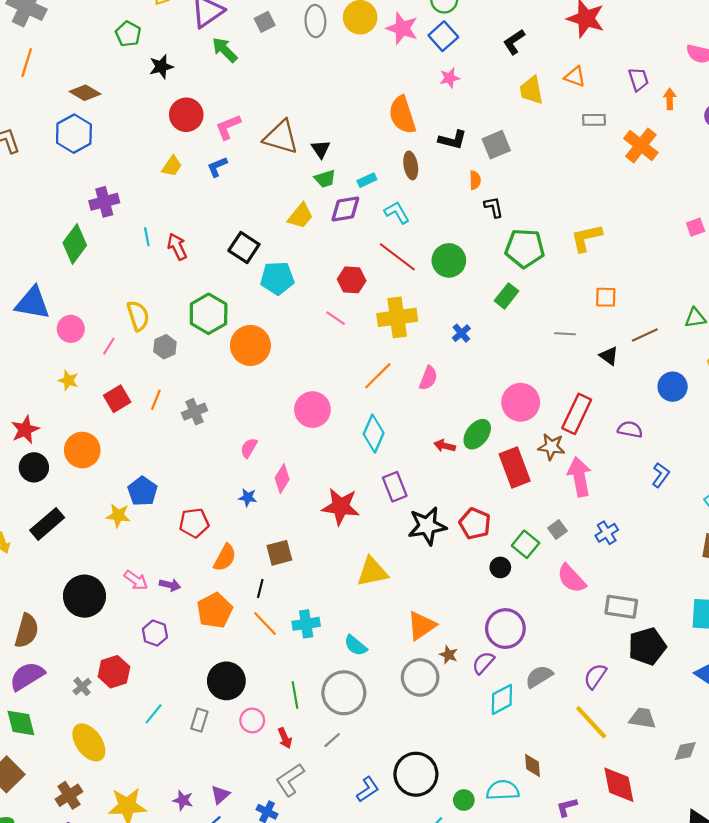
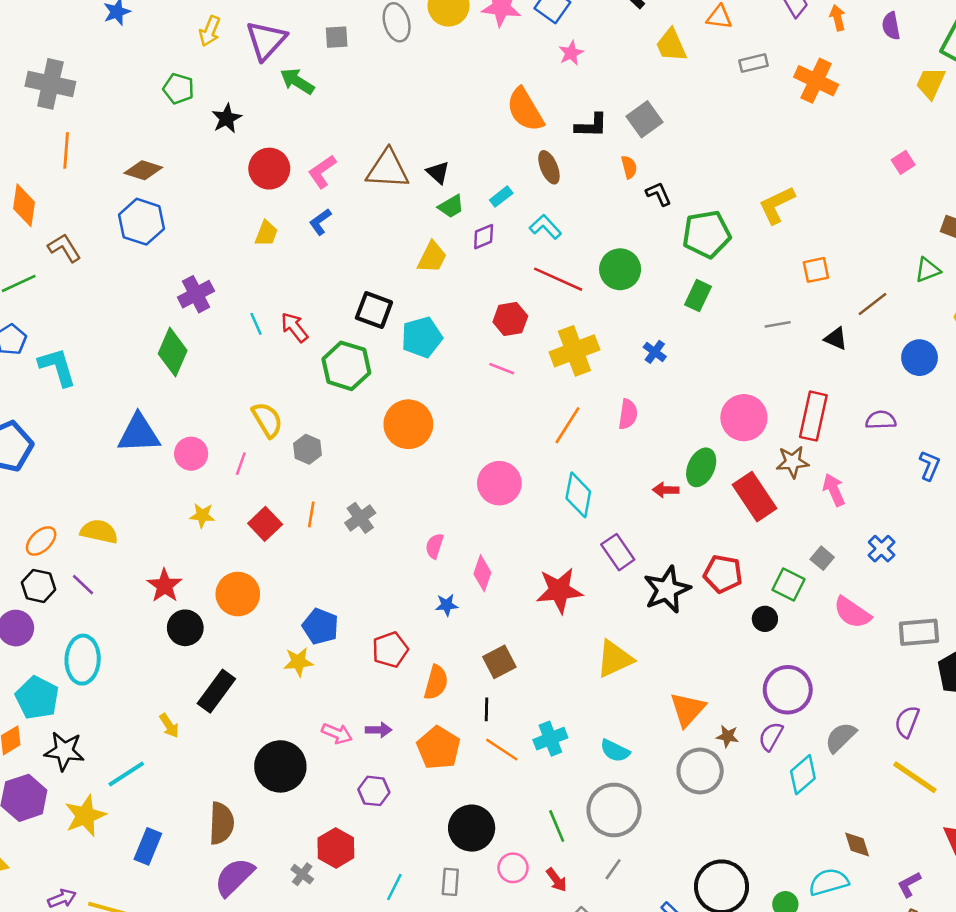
gray square: (265, 22) -> (337, 37), turned 36
purple diamond: (345, 209) -> (484, 237), size x0.7
green hexagon: (209, 314) -> (346, 366), moved
pink arrow: (579, 477) -> (834, 490), size x0.7

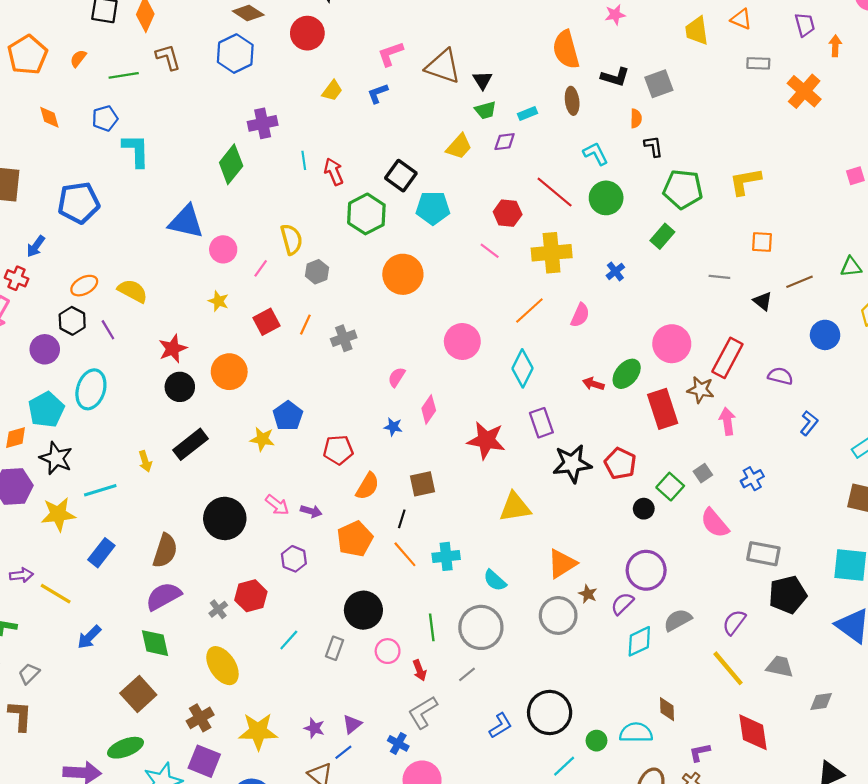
red circle: (269, 169) -> (307, 33), moved
cyan L-shape: (545, 227) -> (596, 154), moved

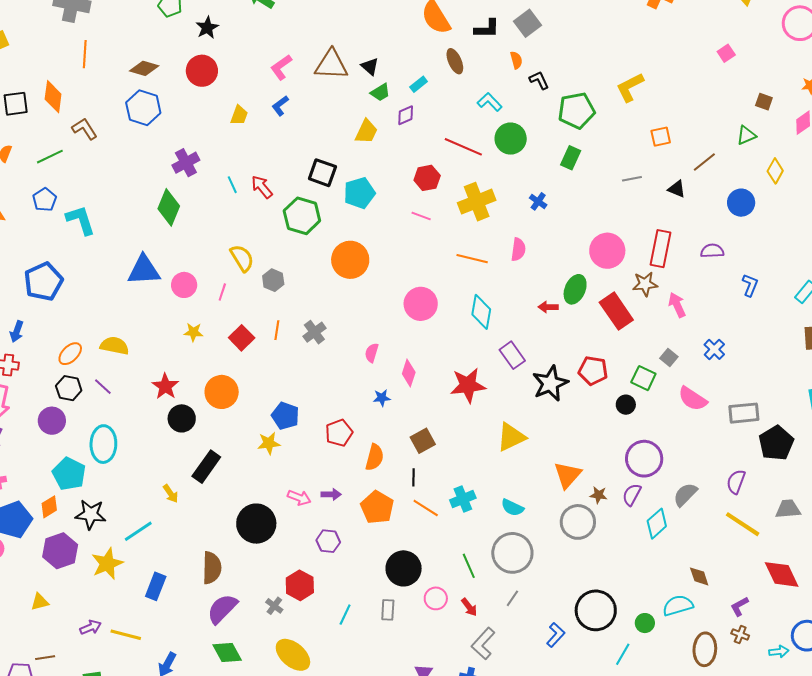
orange line: (529, 310) -> (472, 259), turned 72

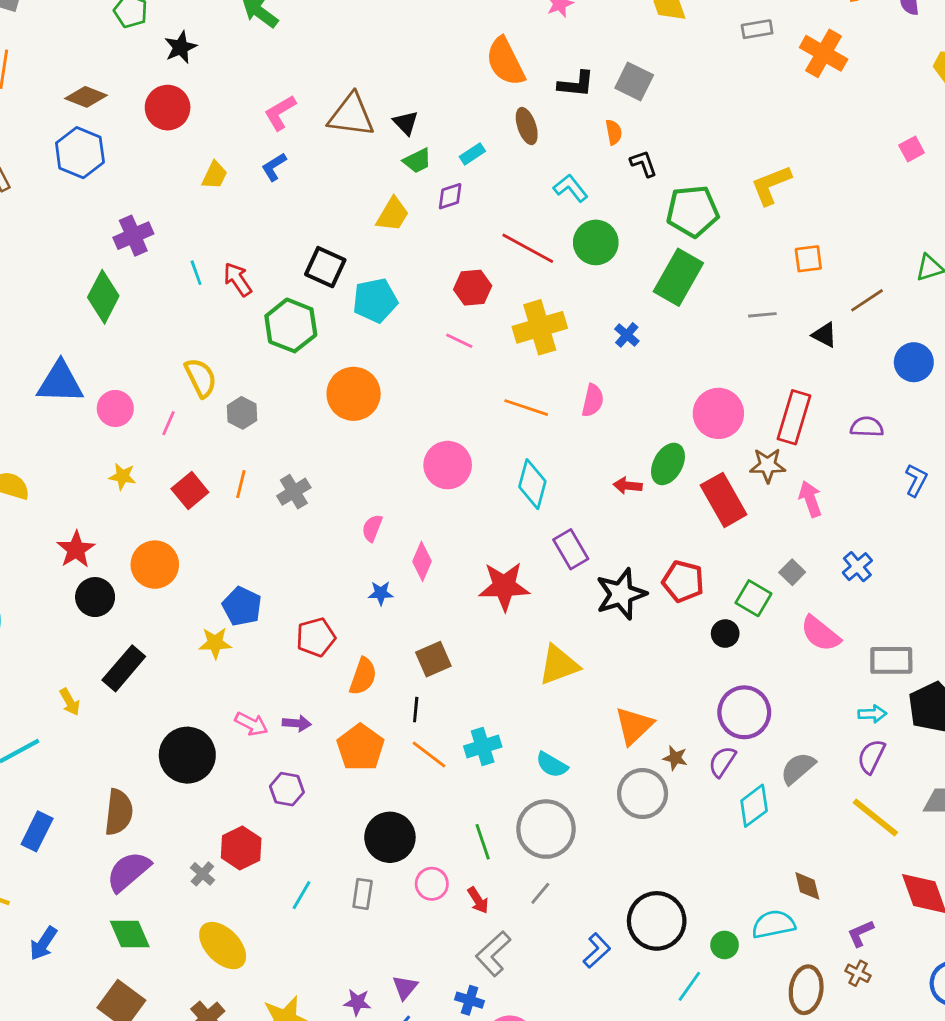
gray square: (527, 23) -> (634, 82), turned -32
green rectangle: (571, 158) -> (678, 277), size x1.6
cyan arrow: (779, 652) -> (872, 714), moved

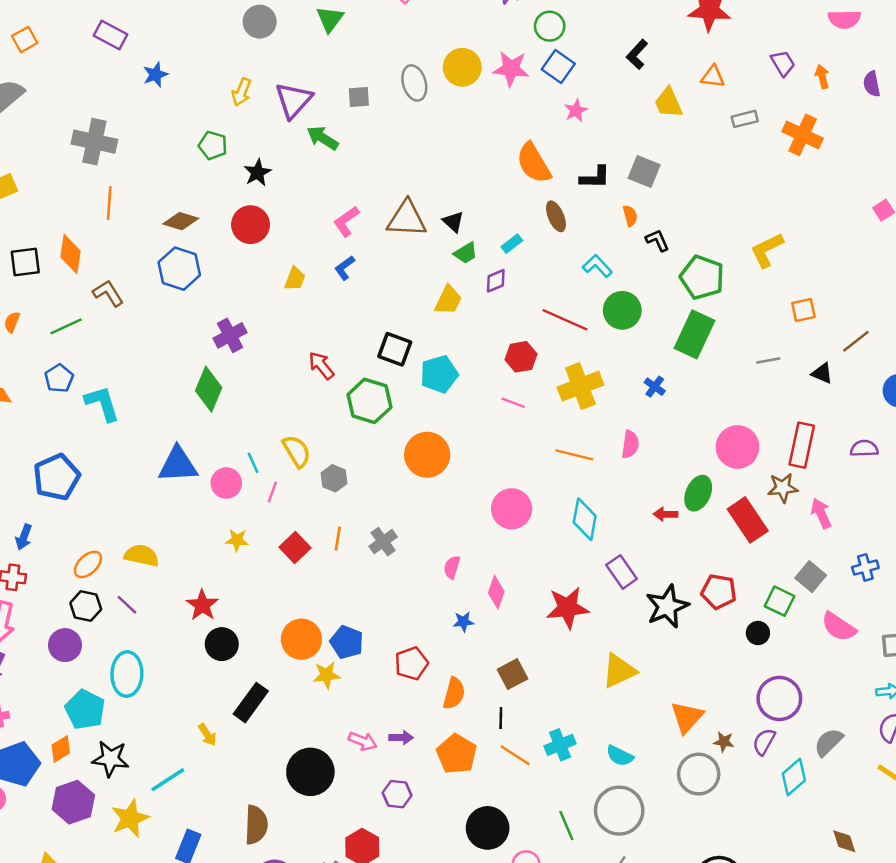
green pentagon: (693, 211) -> (702, 277), turned 30
cyan line: (196, 273) -> (253, 463), moved
orange circle: (155, 565) -> (301, 639), moved
blue cross: (857, 567) -> (865, 567), turned 30
gray square: (792, 572) -> (811, 577), size x1.4

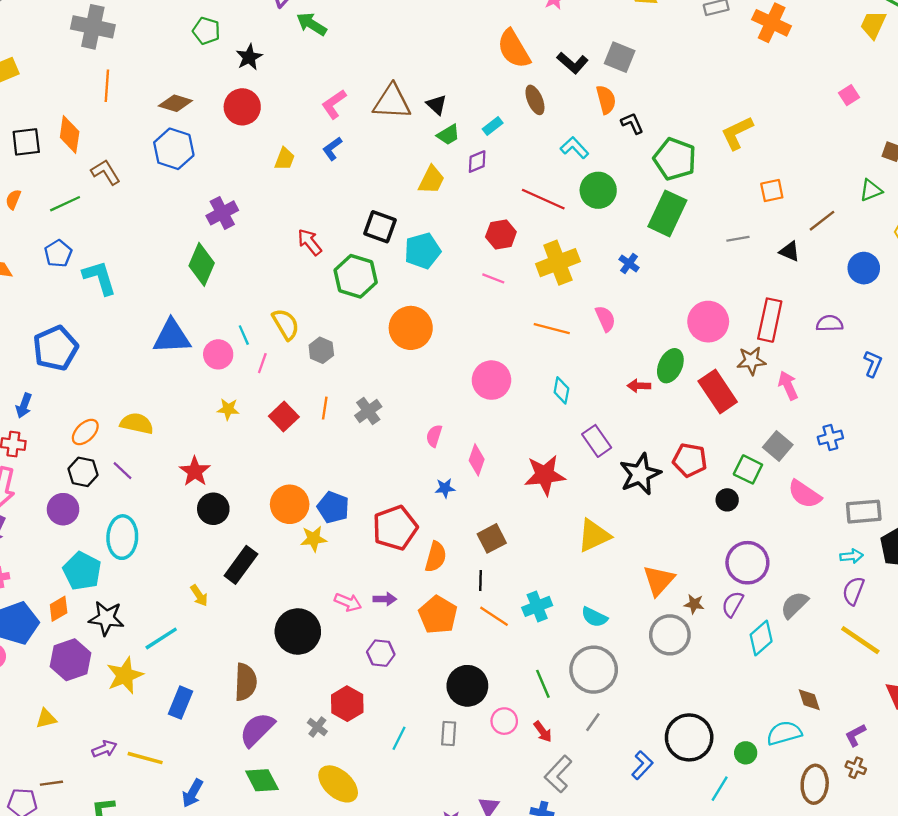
black L-shape: (595, 177) -> (573, 63), turned 40
orange semicircle: (630, 216) -> (606, 100), size x1.4
pink semicircle: (630, 444) -> (605, 319), turned -32
cyan diamond: (585, 519) -> (561, 390), size x0.7
red pentagon: (411, 663) -> (395, 528), size x1.4

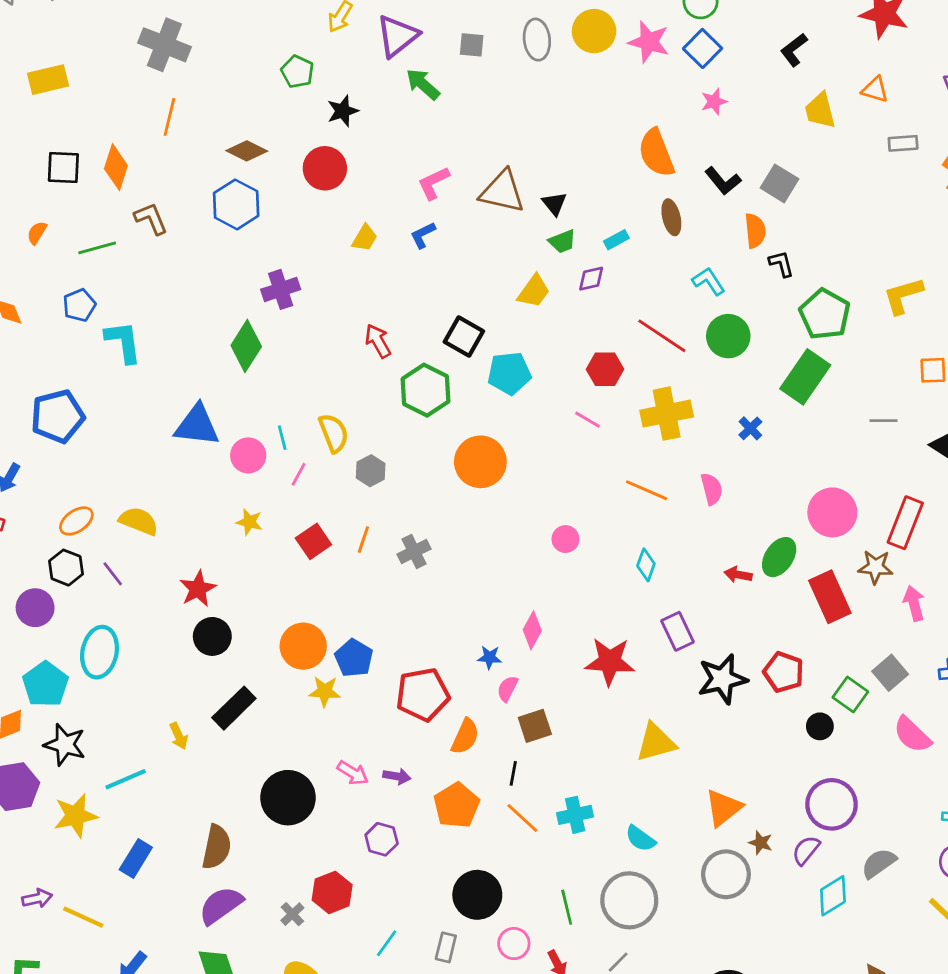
pink circle: (491, 380) -> (565, 539), size x0.6
pink semicircle: (434, 436) -> (507, 689), moved

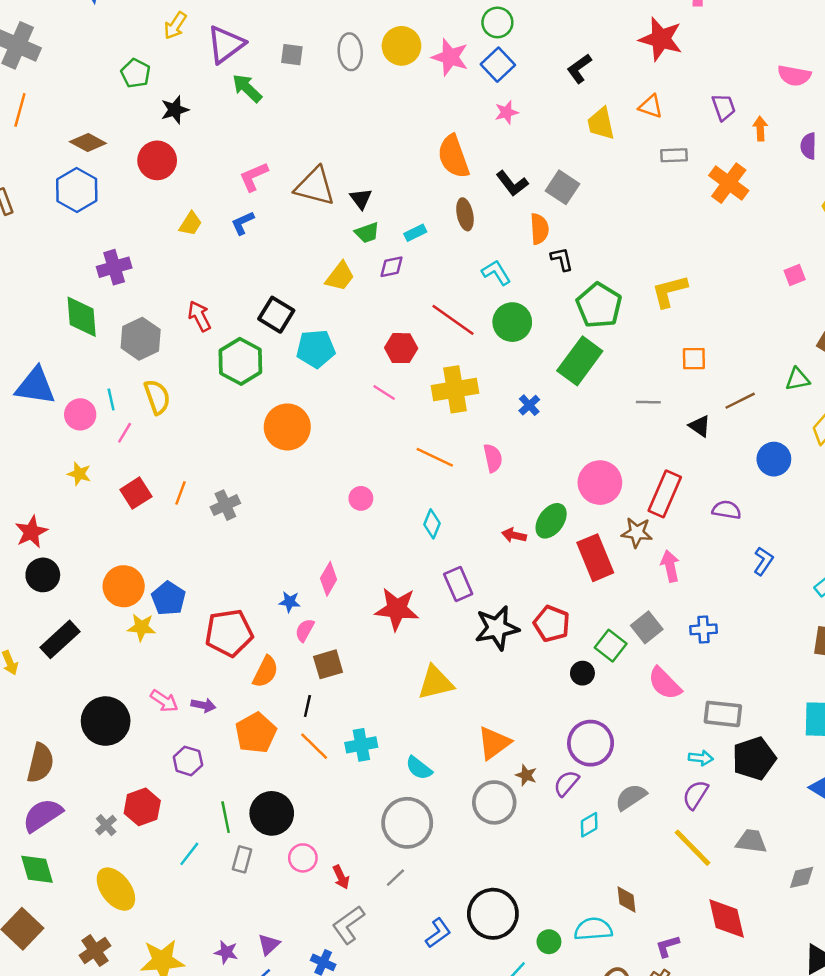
green diamond: (246, 346) -> (82, 317), turned -39
gray hexagon: (371, 471) -> (141, 339), moved, size x1.5
cyan diamond: (833, 896) -> (589, 825), size x0.7
green line: (567, 907) -> (226, 817), moved

